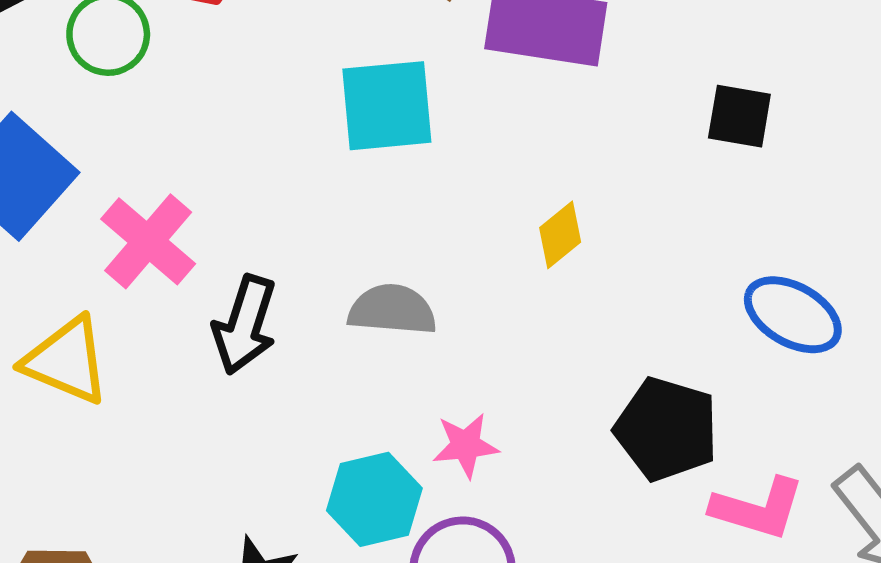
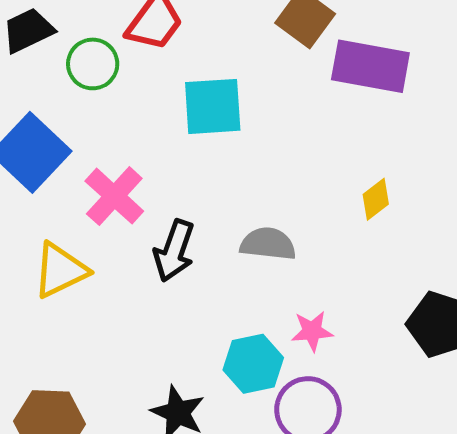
cyan square: (387, 106) -> (213, 106), moved
yellow triangle: (66, 361) -> (60, 270), turned -50

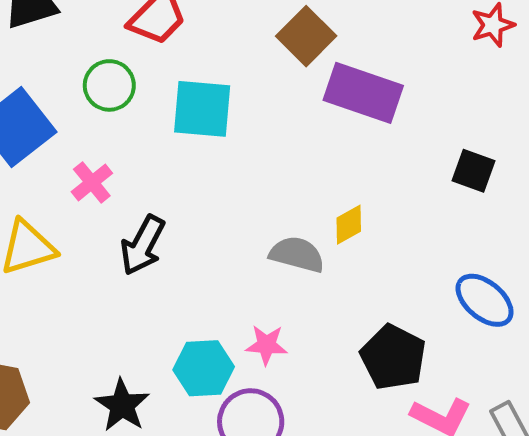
green circle: (93, 64) -> (109, 85), moved
pink cross: (114, 196) -> (92, 182), size x0.7
gray semicircle: (268, 244) -> (297, 254), moved

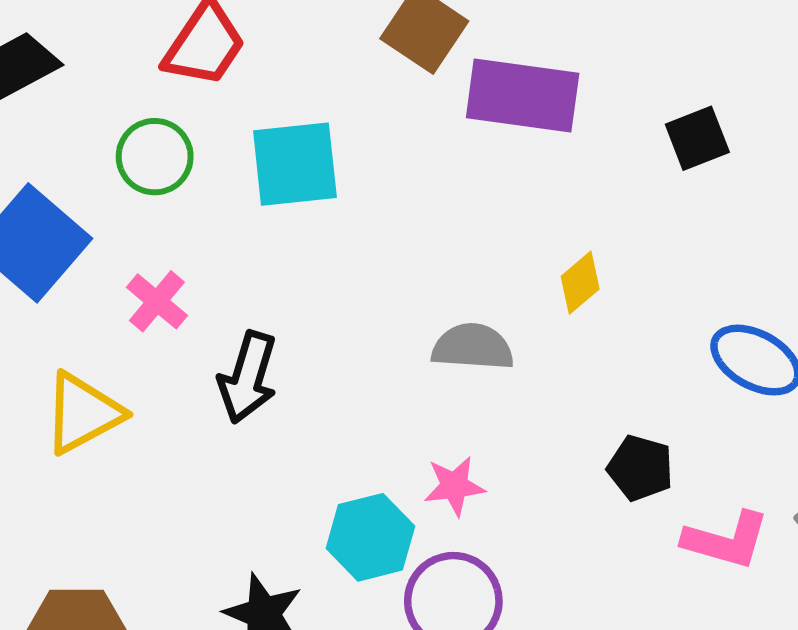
black square: (474, 171) -> (697, 138), moved, turned -30
yellow diamond: (349, 225) -> (580, 283), moved
black pentagon: (393, 357) -> (640, 468), size x0.7

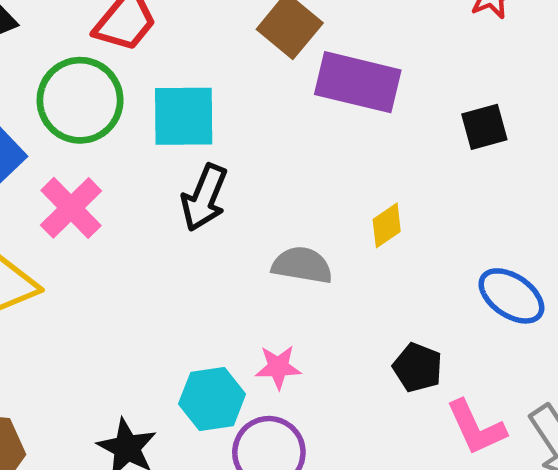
green circle: (155, 157) -> (80, 100), size x1.5
pink cross: (157, 301) -> (71, 208), size x1.4
black arrow: (248, 377) -> (204, 198), moved
pink L-shape: (726, 540) -> (476, 427), turned 44

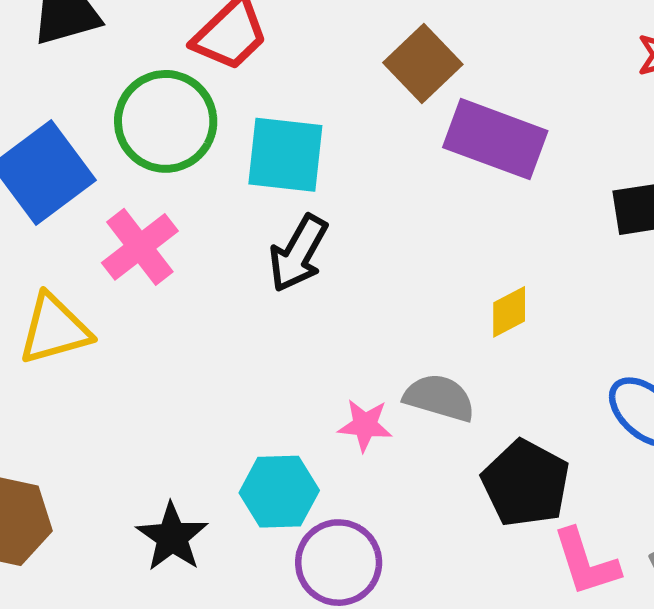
gray semicircle: (302, 265) -> (439, 398), moved
pink star: (278, 367) -> (365, 425), moved
black pentagon: (418, 367) -> (526, 483), size x1.5

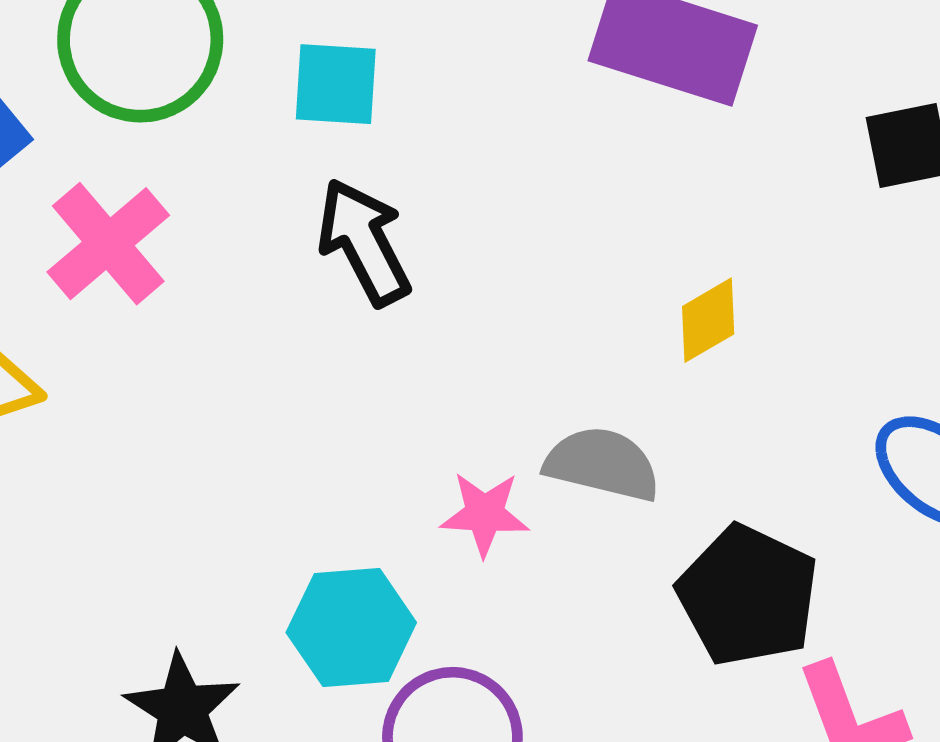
cyan square: (285, 155) -> (336, 84), size x0.7
black arrow: (298, 253) -> (364, 242), turned 126

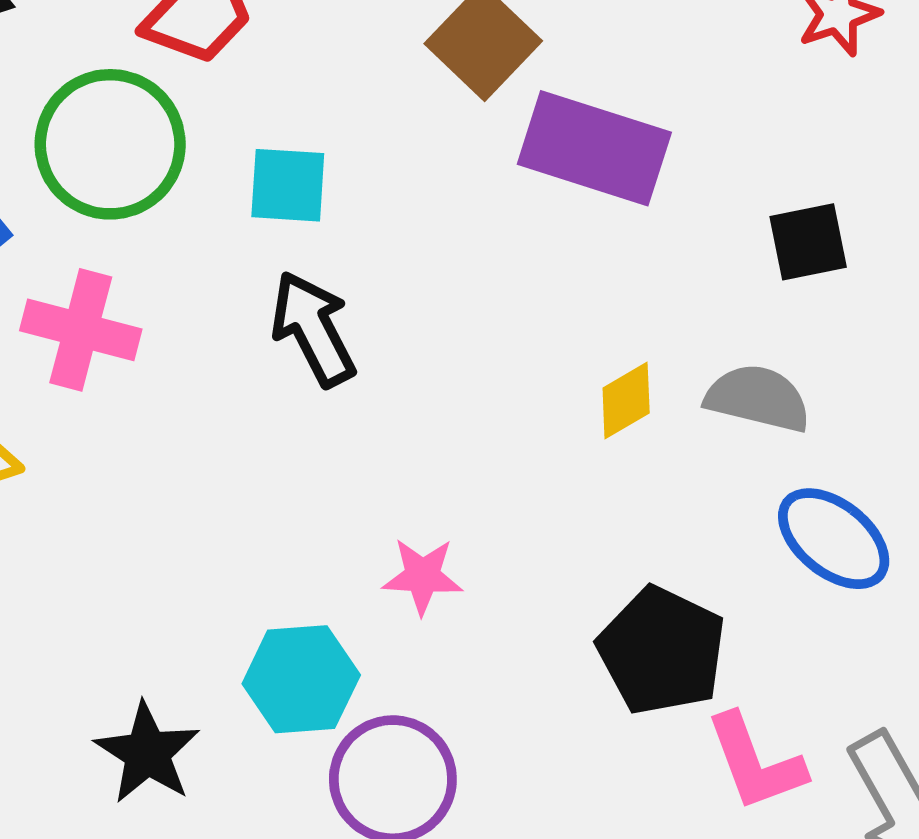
pink cross: (108, 244) -> (81, 330), turned -35
gray semicircle: (602, 464) -> (758, 398), moved

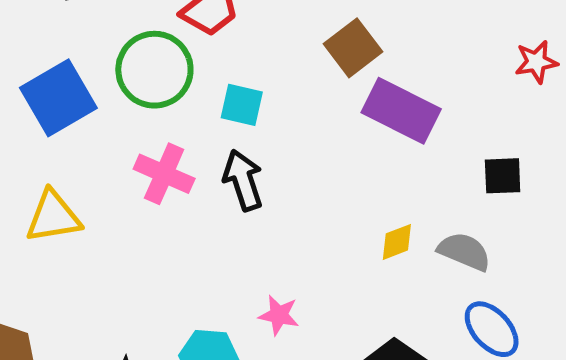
pink cross: (81, 330) -> (164, 174), moved

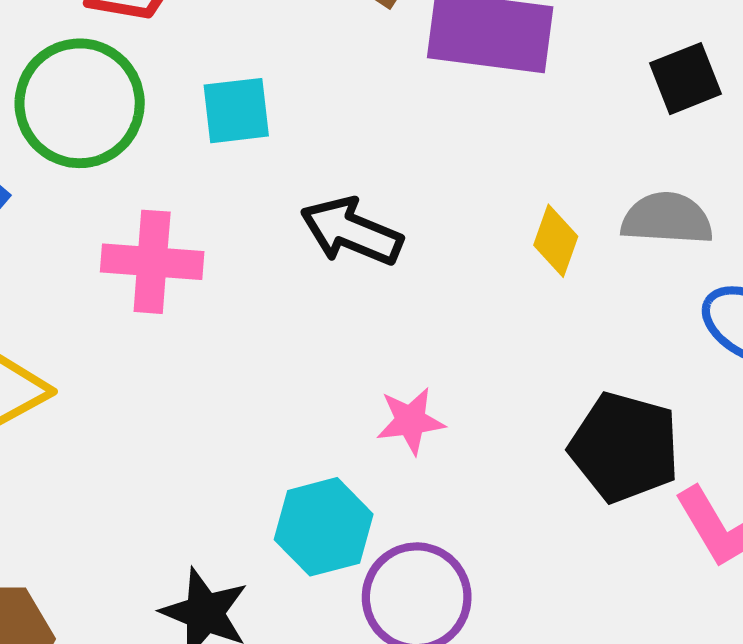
black arrow: (243, 180) -> (351, 231), moved, turned -30
yellow diamond: (397, 242) -> (556, 241), turned -30

